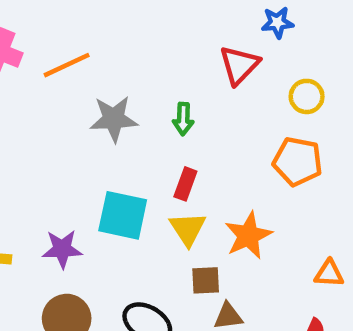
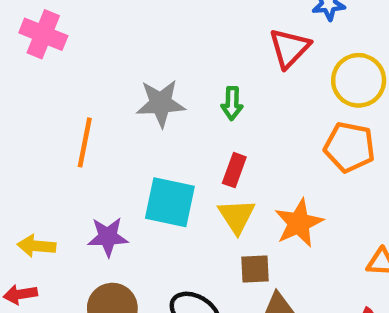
orange line: (67, 65) -> (85, 142), moved, turned -54
yellow circle: (307, 96) -> (359, 80), size x1.5

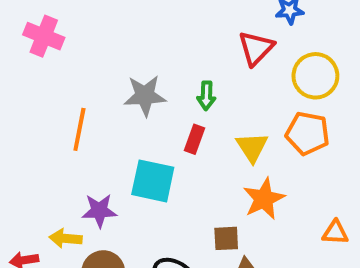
red rectangle: (234, 170) -> (194, 139), moved
yellow triangle: (237, 216) -> (252, 147), moved
yellow arrow: (36, 246) -> (66, 238), moved

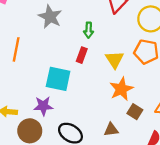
gray star: (145, 96) -> (50, 17), moved, turned 30
purple star: (99, 211) -> (43, 106), moved
brown square: (226, 238) -> (135, 112), moved, turned 35

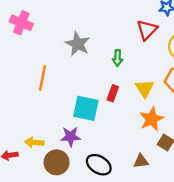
red rectangle: (82, 55) -> (113, 93), moved

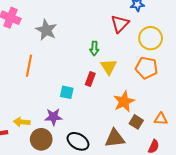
gray star: (78, 44) -> (46, 30), moved
yellow triangle: (145, 88) -> (109, 67), moved
cyan square: (86, 108) -> (67, 92), size x0.6
brown triangle: (141, 161) -> (115, 138), size x1.5

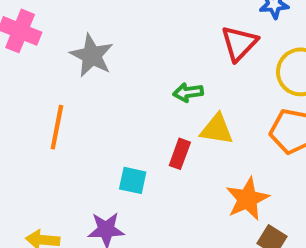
green arrow: (94, 48) -> (188, 92), turned 80
yellow triangle: (109, 67) -> (217, 129), turned -48

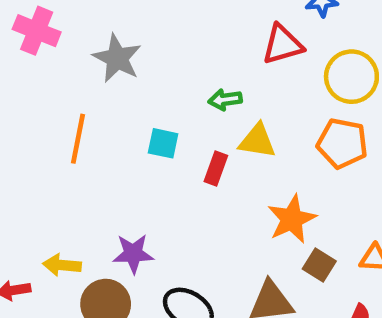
red triangle: (239, 43) -> (283, 44), turned 30
cyan square: (133, 180) -> (163, 143), moved

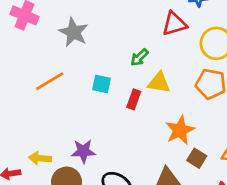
green arrow: (225, 100) -> (139, 57), turned -36
orange line: (78, 139) -> (50, 81), turned 48

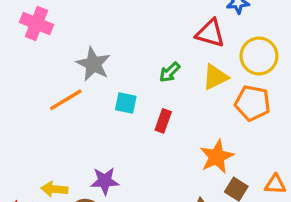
red triangle: (174, 24) -> (210, 33), turned 32
gray star: (74, 32) -> (93, 64), moved
yellow triangle: (159, 83) -> (215, 77), moved, turned -35

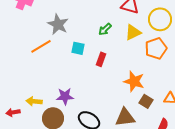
orange pentagon: (252, 103) -> (156, 48), turned -30
orange star: (217, 157) -> (134, 81), turned -30

